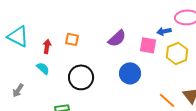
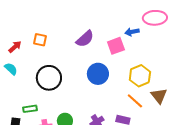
pink square: (148, 45) -> (116, 46), turned -30
red arrow: (47, 46) -> (15, 47), turned 40
yellow hexagon: (177, 53) -> (140, 76), moved

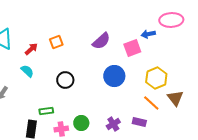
orange square: (40, 40) -> (56, 42), turned -32
black circle: (49, 78) -> (65, 80), size x0.7

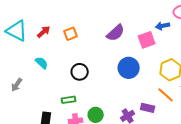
red arrow: (31, 49) -> (44, 32), moved
green rectangle: (46, 111) -> (69, 100), moved
purple rectangle: (139, 122) -> (148, 108), moved

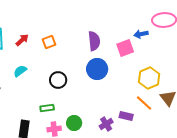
purple semicircle: (116, 33) -> (94, 41), turned -54
cyan semicircle: (42, 63) -> (20, 71), turned -80
blue circle: (129, 68) -> (97, 69), moved

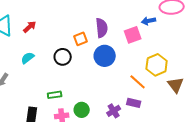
orange square: (49, 42) -> (81, 39), moved
black circle: (58, 80) -> (63, 57), moved
orange line: (144, 103) -> (138, 82), moved

